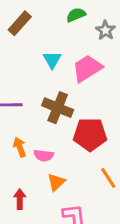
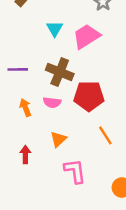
pink semicircle: (44, 155) -> (52, 102), moved

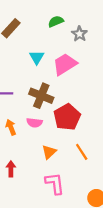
red pentagon: (89, 96) -> (67, 117), turned -30
orange triangle: (58, 139) -> (49, 152), moved

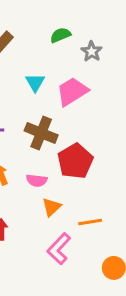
pink semicircle: (34, 123) -> (37, 180), moved
orange line: (82, 152) -> (90, 222), moved, turned -66
pink L-shape: (55, 183) -> (59, 249), turned -130

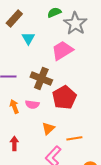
gray star: (92, 51) -> (75, 23), size x1.6
cyan triangle: (35, 83) -> (28, 38), moved
pink semicircle: (37, 180) -> (32, 104), moved

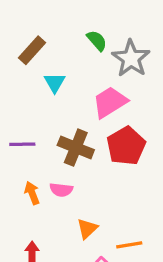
green semicircle: (54, 12) -> (97, 41), turned 72
red pentagon: (64, 97) -> (126, 146), moved

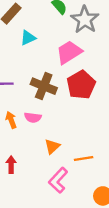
cyan triangle: (55, 83) -> (28, 38), turned 35

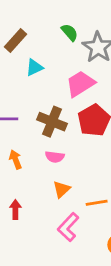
pink semicircle: (33, 117) -> (55, 157), moved

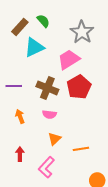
green semicircle: (70, 32) -> (43, 21), moved
cyan triangle: (34, 68) -> (34, 47), size x1.5
pink L-shape: (68, 227) -> (46, 167), moved

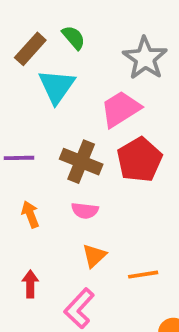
cyan triangle: (34, 47) -> (57, 86), turned -30

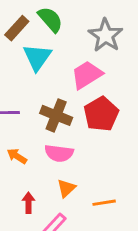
green semicircle: (74, 37) -> (50, 19), size x1.4
pink semicircle: (85, 211) -> (59, 153), size x1.4
orange arrow: (30, 214) -> (17, 156), turned -36
red arrow: (30, 284) -> (28, 203), moved

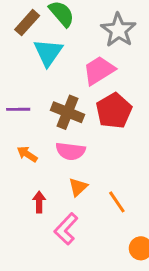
orange line: (104, 203) -> (117, 202), turned 65

